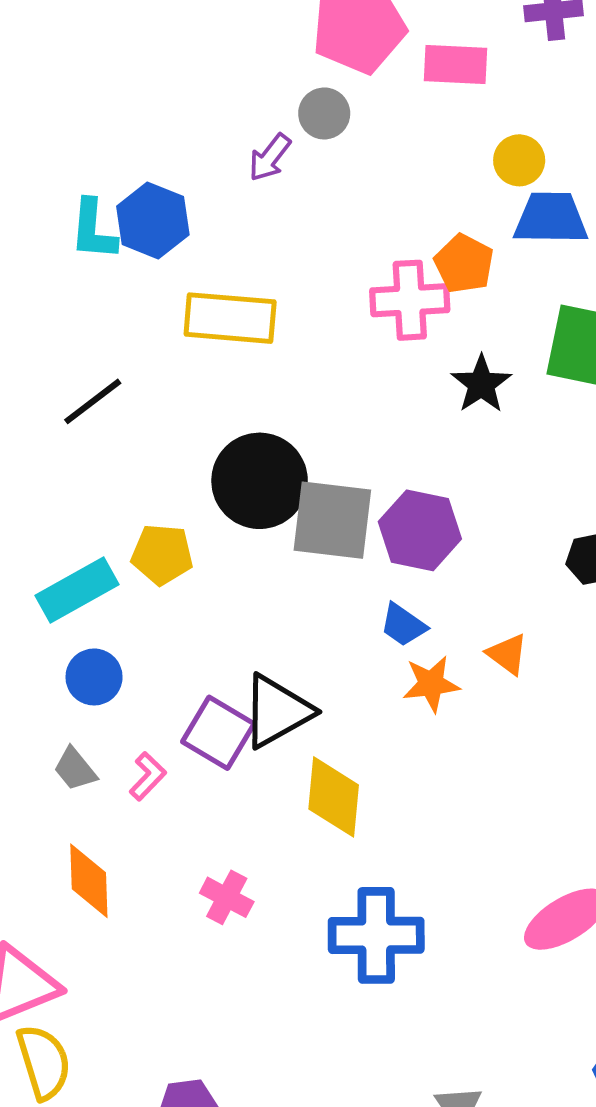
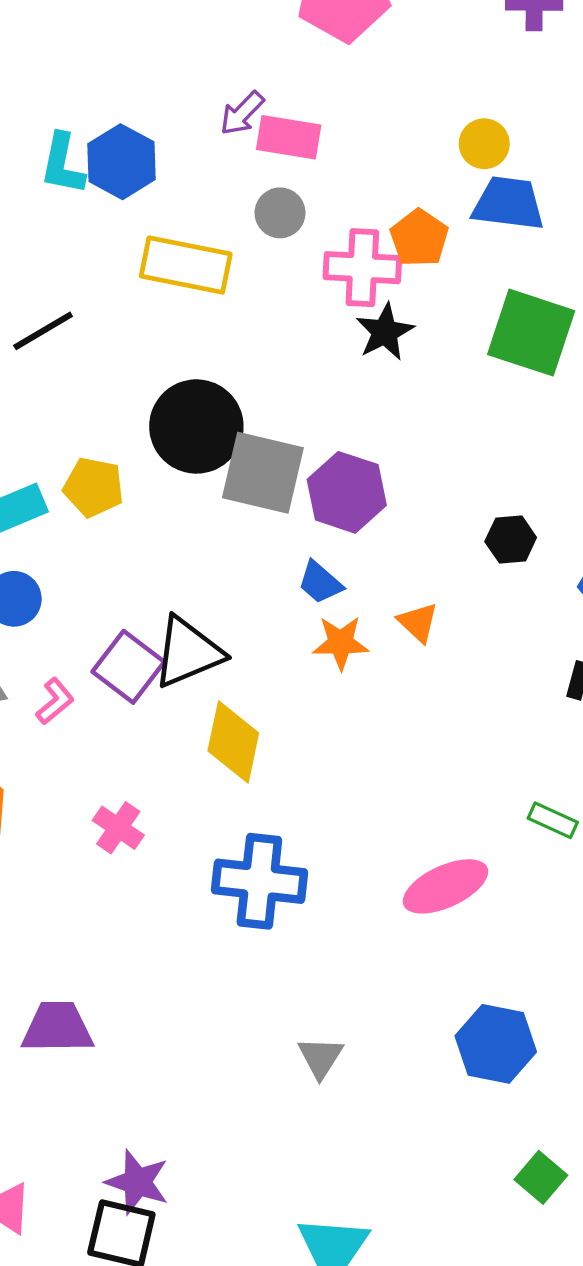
pink rectangle: (455, 64) -> (289, 137), moved
gray circle: (324, 113) -> (280, 213), moved
black star: (481, 384) -> (385, 332), moved

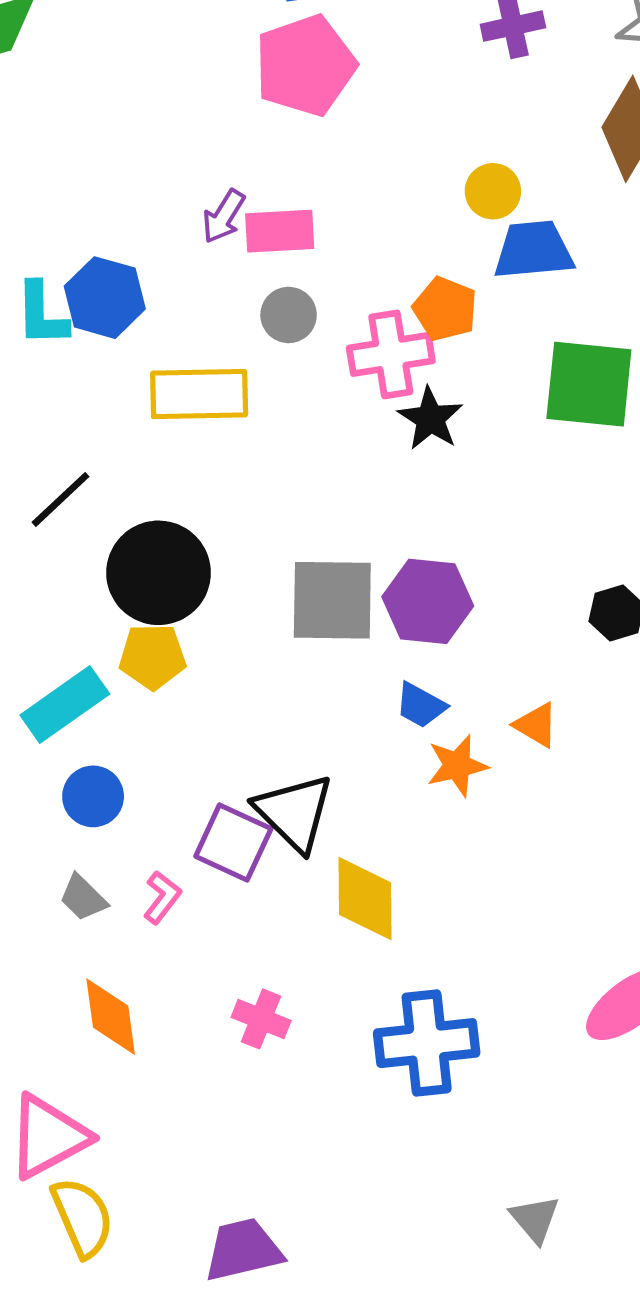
black circle: (196, 426) -> (159, 573), moved
black triangle: (188, 652) -> (294, 812), turned -40

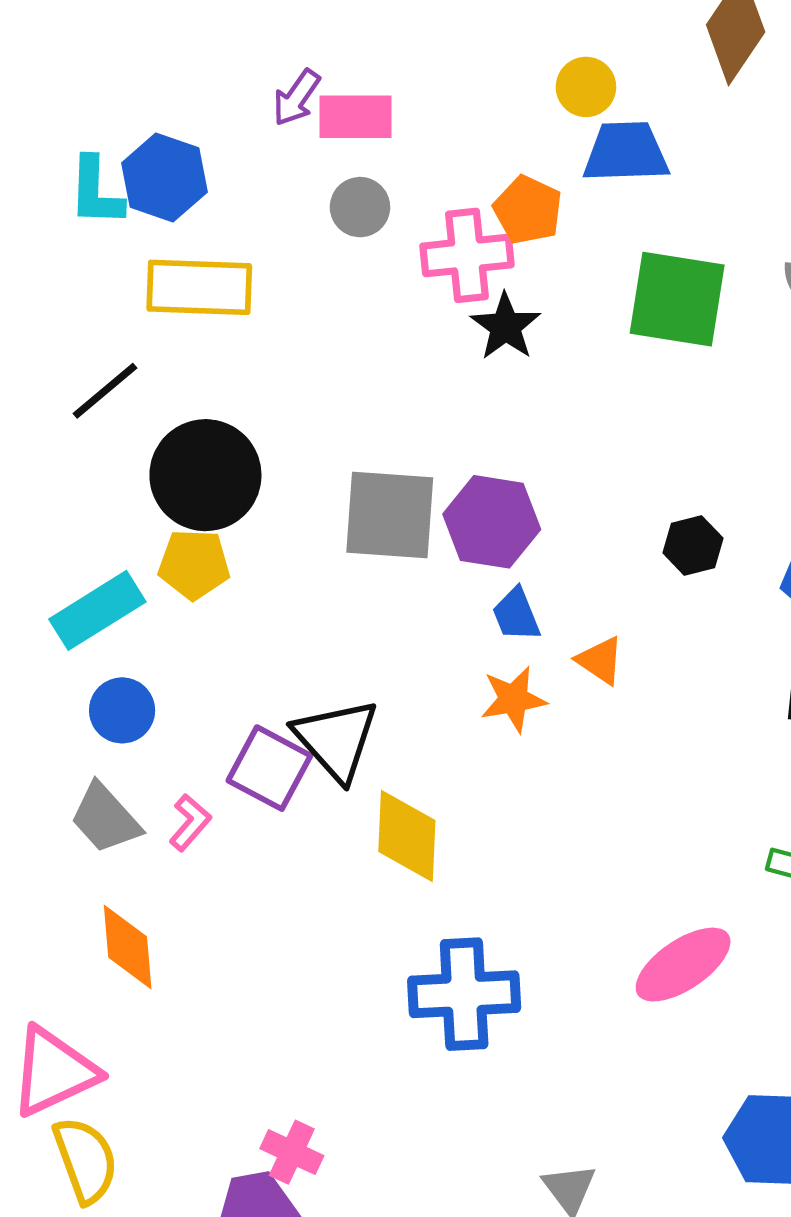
yellow rectangle: (199, 394) -> (199, 287), moved
blue trapezoid: (421, 705) -> (516, 615), moved, turned 36
gray trapezoid: (83, 898) -> (105, 818), size x1.4
pink cross: (261, 1019) -> (292, 1152), moved

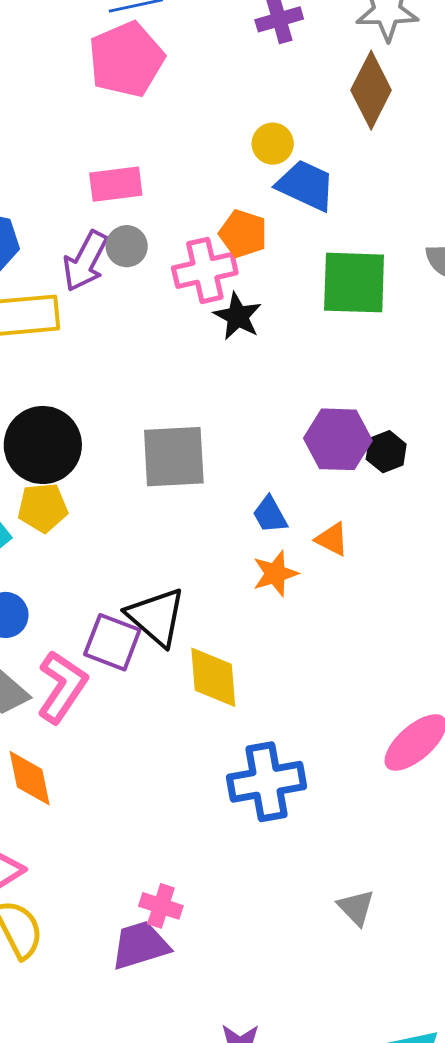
purple arrow: (296, 98) -> (85, 261), moved, size x1.5
blue trapezoid: (626, 152) -> (306, 185), turned 34
purple hexagon: (492, 522) -> (338, 439), moved
pink L-shape: (190, 823) -> (62, 687), size x1.8

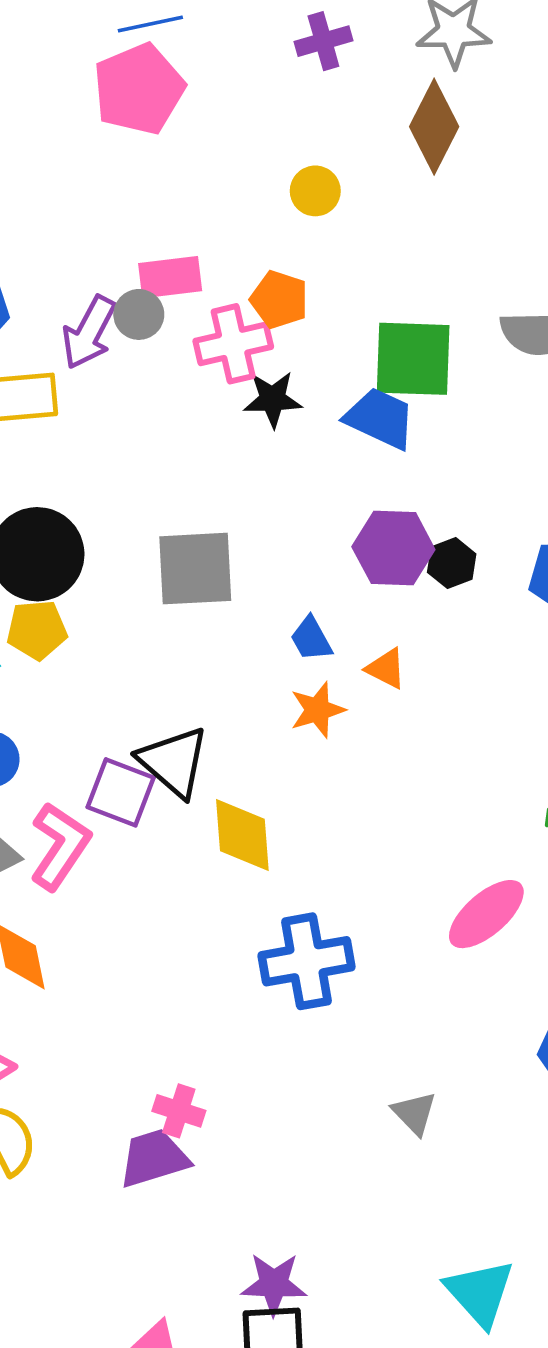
pink rectangle: (116, 184) -> (170, 277), moved
blue trapezoid: (306, 185) -> (380, 418), moved
black star: (238, 316) -> (273, 399), turned -30

